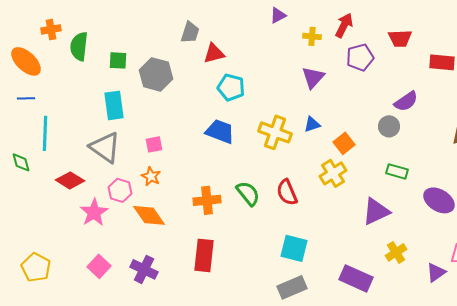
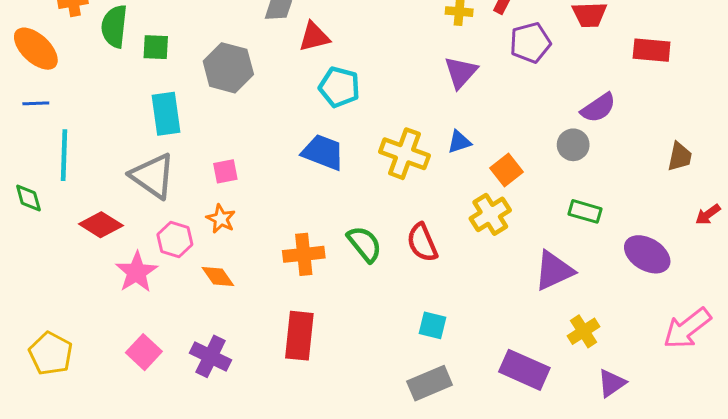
green square: (118, 60) -> (156, 47), moved
orange diamond: (149, 215) -> (218, 277), size x0.7
cyan square: (294, 248) -> (433, 325), size x0.7
purple triangle: (436, 272) -> (612, 383), moved

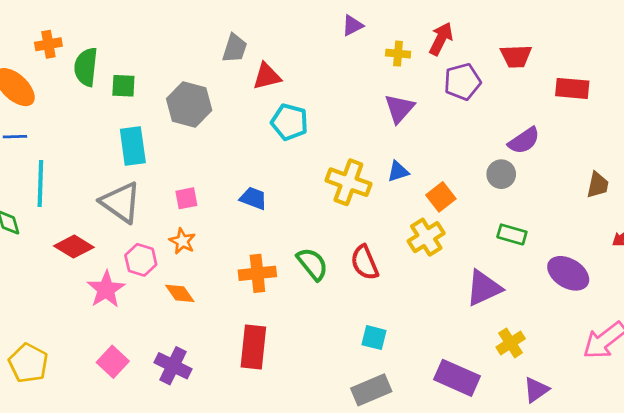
blue trapezoid: (323, 152) -> (253, 198), moved, size x0.7

